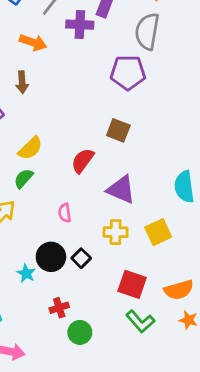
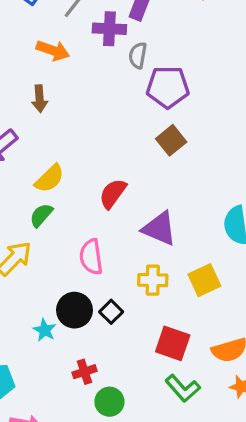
gray semicircle: (147, 31) -> (138, 55), moved, size x0.6
brown square: (118, 130) -> (171, 140), moved, turned 30
pink semicircle: (65, 213) -> (91, 257), size x1.5

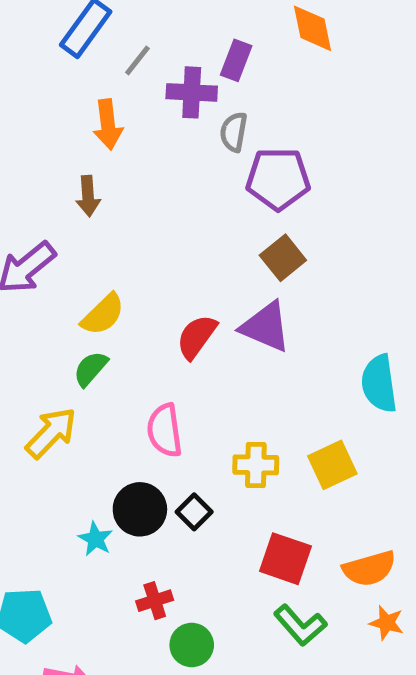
orange arrow: (53, 50) -> (108, 125), turned 64
purple triangle: (159, 229) -> (266, 327), moved

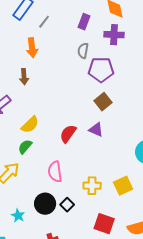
purple cross: (192, 92) -> (114, 35), moved
purple triangle: (266, 327) -> (96, 130), size x0.7
cyan star: (95, 539) -> (18, 216), moved

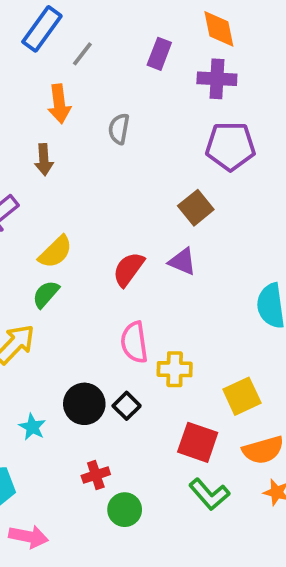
gray semicircle: (83, 51) -> (119, 129), moved
purple pentagon: (101, 70) -> (230, 146), moved
pink semicircle: (55, 172) -> (134, 342), moved
yellow square: (123, 186) -> (242, 396), moved

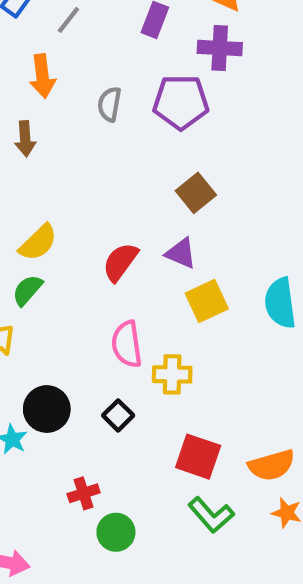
purple pentagon: (230, 146) -> (181, 102), moved
yellow square: (242, 396) -> (207, 301), moved
black circle: (84, 404) -> (47, 409), moved

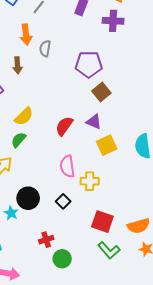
purple pentagon: (181, 102) -> (89, 64), moved
gray semicircle: (109, 104) -> (45, 48), moved

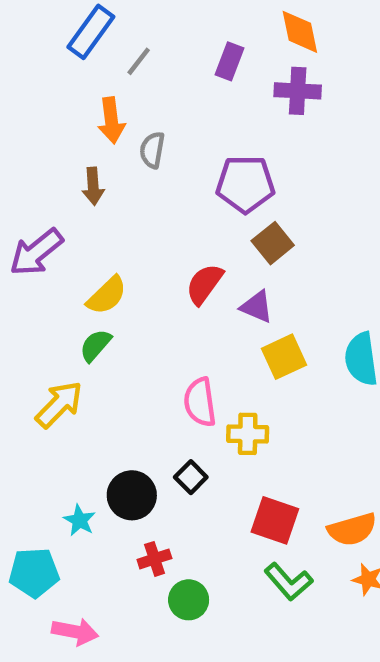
red semicircle: (64, 126) -> (204, 284), moved
black circle: (28, 198) -> (132, 495), moved
cyan star: (11, 213) -> (80, 520), moved

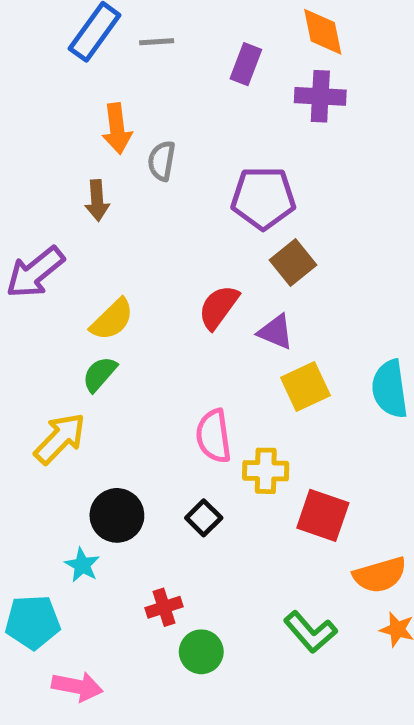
gray line: (139, 61) -> (157, 42), moved, turned 48
black circle: (132, 495) -> (117, 515), moved
red square: (275, 520) -> (323, 515), moved

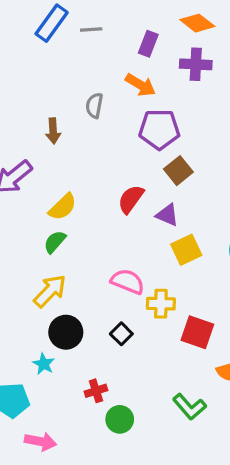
orange diamond: (323, 32) -> (197, 23), turned -40
orange arrow: (117, 129) -> (140, 85), moved, turned -52
pink semicircle: (214, 436) -> (128, 281), turned 120
yellow arrow: (60, 439) -> (50, 291), moved

